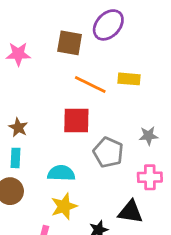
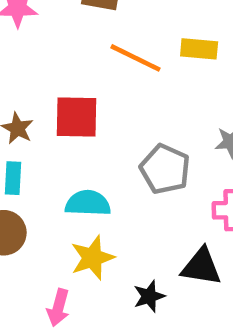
red square: (76, 120) -> (76, 117), moved

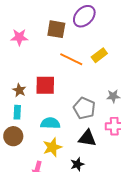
yellow rectangle: (199, 49) -> (99, 55), turned -42
black triangle: (201, 267) -> (87, 138), moved

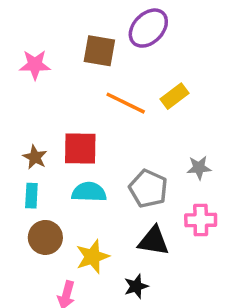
cyan semicircle: (50, 123) -> (89, 192), moved
brown circle: (13, 136) -> (45, 237), moved

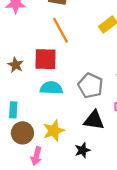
orange line: (126, 103) -> (61, 30), moved, turned 35
cyan rectangle: (31, 196) -> (13, 110), moved
brown circle: (45, 237) -> (22, 133), moved

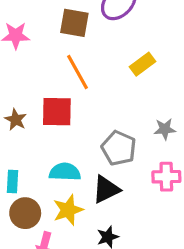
cyan semicircle: (51, 88) -> (65, 172), moved
black triangle: (94, 120) -> (106, 189), moved, turned -35

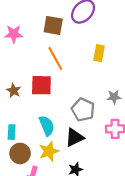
yellow rectangle: (143, 64) -> (99, 53), turned -42
cyan semicircle: (65, 172) -> (47, 126), turned 66

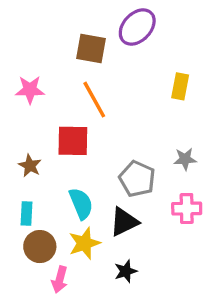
pink star: (14, 34) -> (30, 90), moved
yellow rectangle: (99, 53) -> (180, 86), moved
brown star: (14, 90) -> (30, 166), moved

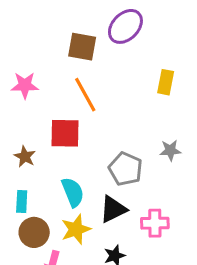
pink cross: (187, 209) -> (155, 223), moved

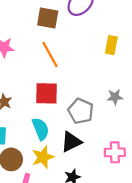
red square: (65, 133) -> (46, 93), moved
pink cross: (155, 223) -> (115, 152), moved

